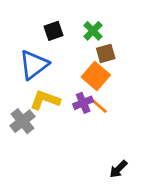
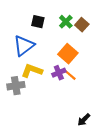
black square: (54, 31) -> (38, 22), turned 32
brown square: (106, 53) -> (82, 25), moved, turned -32
gray cross: (22, 121) -> (16, 86), turned 30

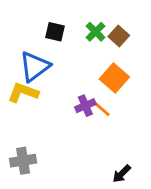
orange square: (68, 54) -> (114, 78), moved
yellow L-shape: (32, 71) -> (23, 93), moved
gray cross: (16, 86) -> (23, 161), moved

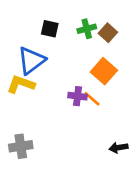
green cross: (96, 32) -> (87, 29), turned 30
purple cross: (85, 106) -> (78, 96), turned 30
black arrow: (122, 174) -> (118, 148), moved, turned 36

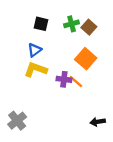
blue triangle: (31, 60) -> (35, 50), moved, size x0.6
yellow L-shape: (21, 84) -> (36, 70), moved
gray cross: (21, 146) -> (17, 121), turned -30

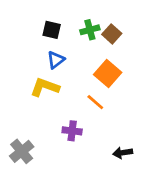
blue triangle: (35, 50) -> (56, 60), moved
purple cross: (64, 79) -> (72, 131), moved

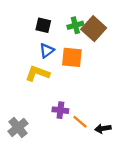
brown square: (112, 34) -> (94, 29), size x1.5
orange square: (108, 74) -> (72, 57), moved, turned -35
orange line: (95, 102) -> (80, 122), moved

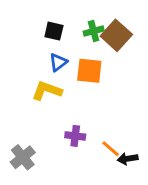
orange line: (80, 122) -> (111, 149), moved

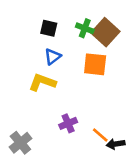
green cross: (94, 31) -> (85, 28), turned 36
orange square: (89, 71) -> (95, 64), moved
purple cross: (75, 136) -> (68, 123), turned -30

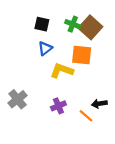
yellow L-shape: (42, 82) -> (62, 71), moved
gray cross: (20, 143) -> (18, 99), moved
black arrow: (116, 144) -> (99, 104), moved

